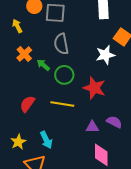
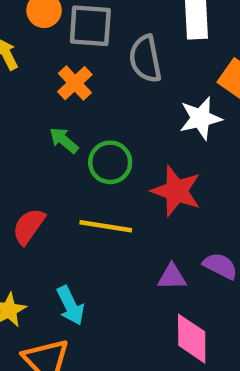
gray semicircle: (61, 44) -> (145, 59), moved
orange cross: (24, 54) -> (75, 83), moved

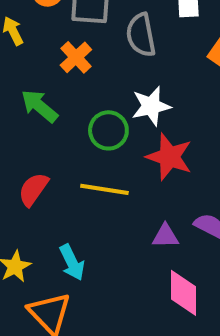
white star: (200, 118) -> (151, 106), moved
green arrow: (64, 140) -> (39, 106), moved, size x1.4

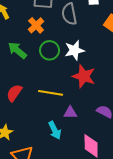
green circle: (108, 130) -> (50, 50), moved
purple triangle: (165, 236) -> (70, 113), moved
cyan arrow: (72, 262) -> (55, 130), moved

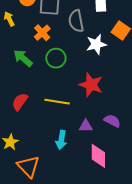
white star: (74, 50) -> (96, 44), moved
purple triangle: (70, 113) -> (86, 126), moved
cyan arrow: (55, 130) -> (61, 140), turned 36

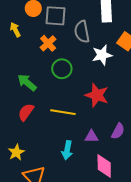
green arrow: (23, 58) -> (27, 83), moved
purple semicircle: (112, 121) -> (118, 131), turned 91

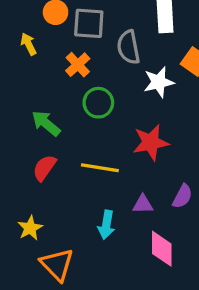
red star: (97, 95) -> (151, 142), turned -30

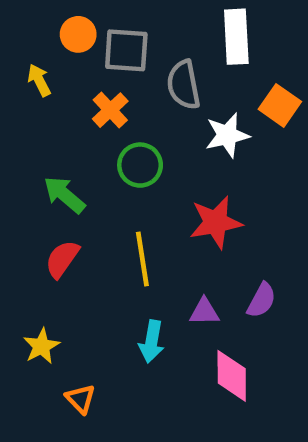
yellow line: (100, 168) -> (142, 259), turned 72
orange triangle: (57, 265) -> (80, 399), size x0.6

